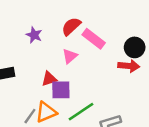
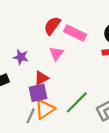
purple star: (34, 35) -> (21, 57), moved
purple square: (61, 90) -> (38, 93), moved

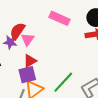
red semicircle: (52, 26) -> (17, 31), moved
pink triangle: (56, 53) -> (28, 39), moved

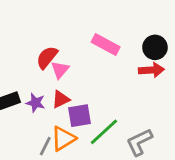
purple star: (10, 42) -> (36, 103), moved
purple square: (27, 75) -> (80, 116), moved

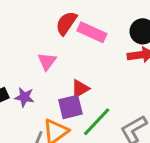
red semicircle: (47, 57) -> (66, 23), moved
red triangle: (61, 99) -> (80, 89), moved

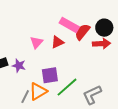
red semicircle: (66, 23) -> (82, 32), moved
red triangle: (80, 89) -> (57, 42), moved

